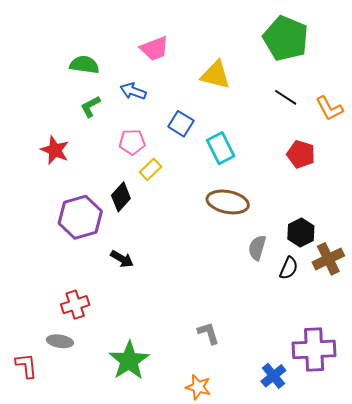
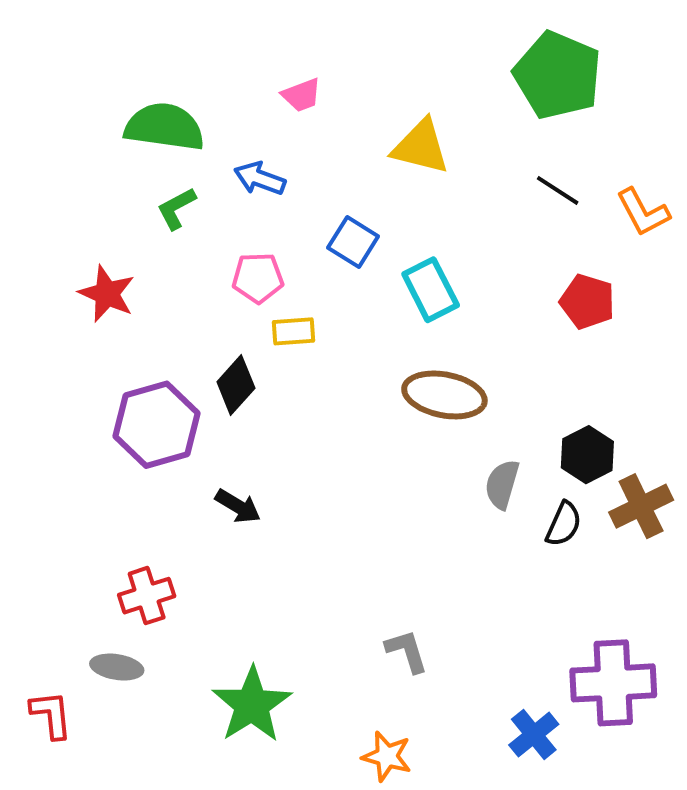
pink trapezoid: (154, 48) -> (301, 95), size x0.7
green semicircle: (84, 65) -> (164, 127), size x1.4
yellow rectangle: (150, 169) -> (294, 331), turned 40

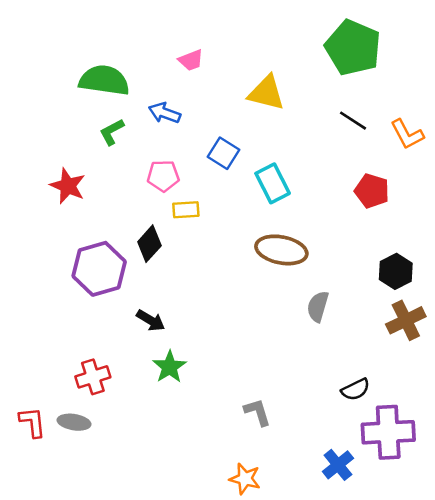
black hexagon: (587, 455) -> (396, 271), moved
black semicircle: (564, 524) -> (356, 389), moved, turned 40
green star: (252, 705) -> (170, 367), moved, size x0.7
red L-shape: (51, 715) -> (33, 422), moved

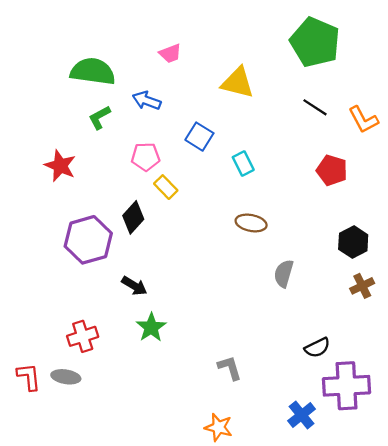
cyan rectangle: (273, 183) -> (243, 163), size x0.7
yellow rectangle: (186, 210) -> (166, 187), turned 50
brown ellipse: (281, 250) -> (251, 223), size x0.7
brown cross: (406, 320) -> (362, 286), size x0.7

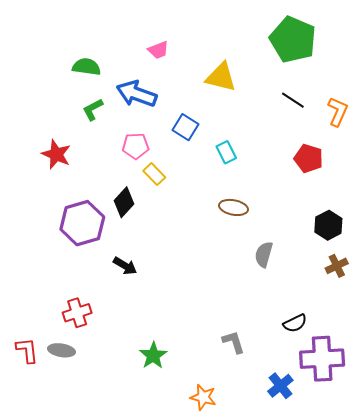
green semicircle: (93, 71) -> (86, 67), size x0.7
blue arrow: (147, 101) -> (137, 94), size x1.5
orange L-shape: (363, 120) -> (338, 112), turned -128
green star: (151, 327) -> (153, 356), moved
gray L-shape: (230, 368) -> (233, 342), moved

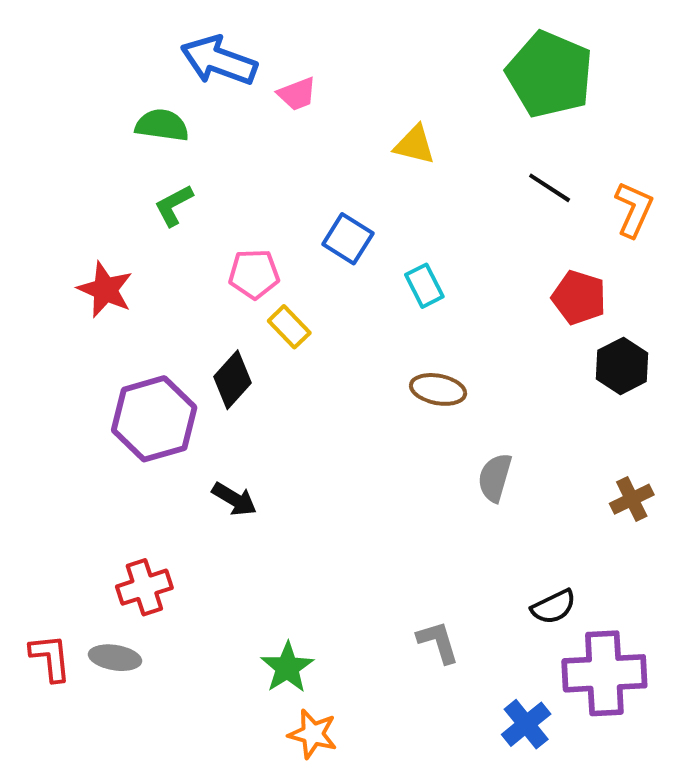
yellow triangle: (221, 77) -> (415, 145), size x0.7
blue arrow: (137, 94) -> (219, 61), moved
black hexagon: (328, 225) -> (622, 366), moved
orange star: (203, 397) -> (313, 734), moved

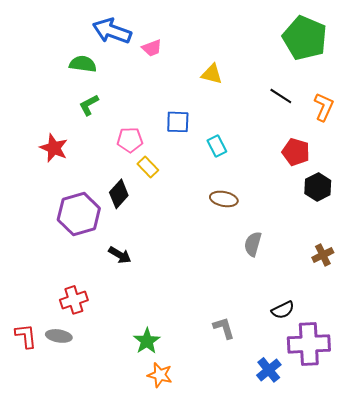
green pentagon: (550, 74) -> (305, 38), moved
blue square: (348, 239) -> (178, 122), turned -30

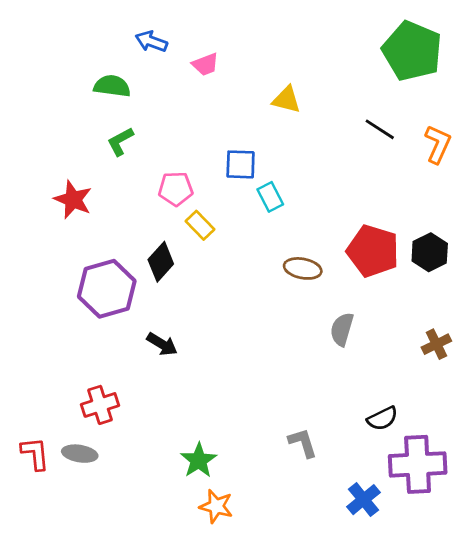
blue arrow: (112, 31) -> (151, 41), size x0.6
cyan rectangle: (217, 146) -> (270, 197), moved
red pentagon: (296, 152) -> (373, 251), moved, size x1.4

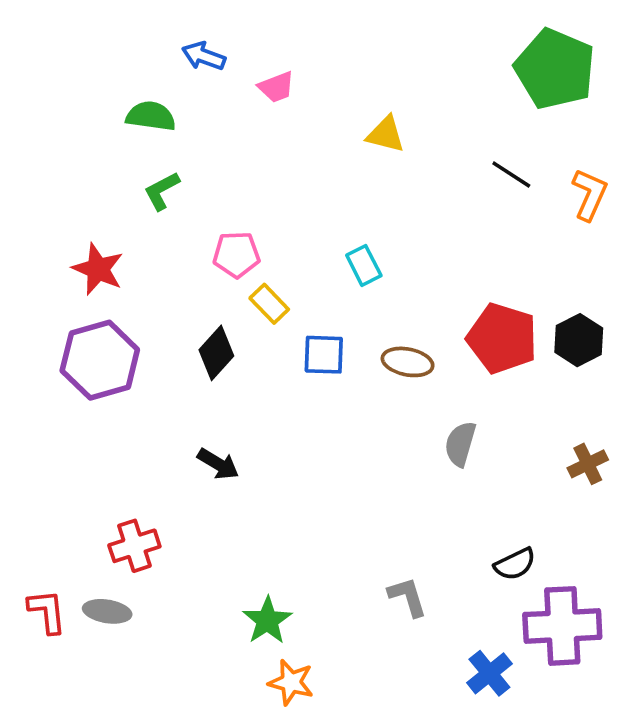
blue square: (241, 164) -> (324, 355), moved
purple hexagon: (107, 289) -> (100, 360), moved

